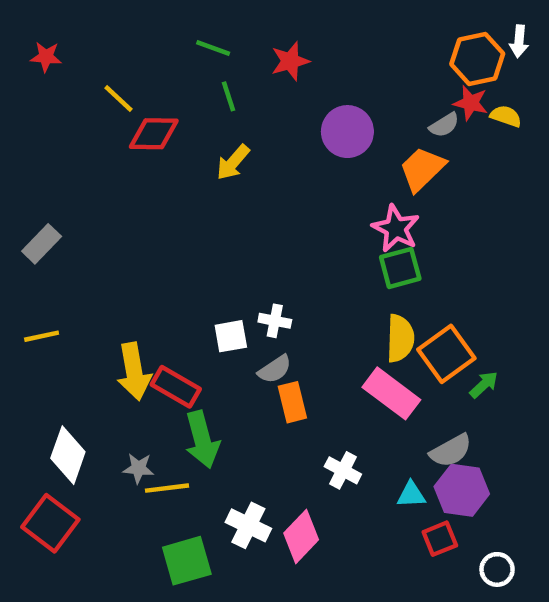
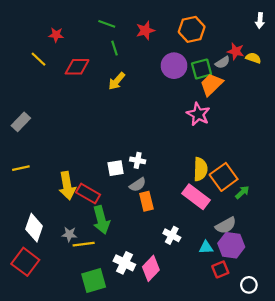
red star: (46, 57) -> (56, 35), moved
orange hexagon: (477, 59) -> (192, 29), moved
yellow line: (119, 99) -> (38, 59), moved
green square: (400, 268) -> (202, 69), moved

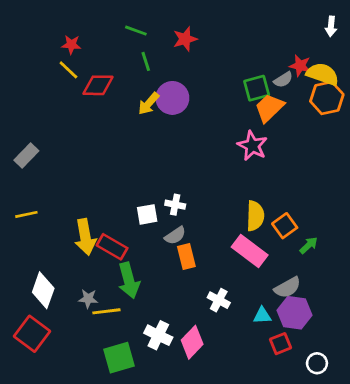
orange hexagon: (192, 29) -> (327, 98), moved
yellow semicircle: (253, 58) -> (323, 74), size x1.6
yellow line: (38, 59) -> (68, 70), moved
purple circle: (174, 66) -> (172, 98), moved
orange square: (224, 177) -> (285, 226), size x0.7

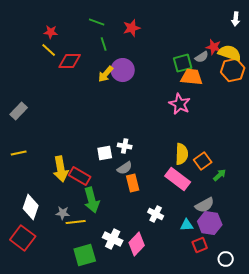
orange trapezoid: (269, 108) -> (192, 77), turned 50

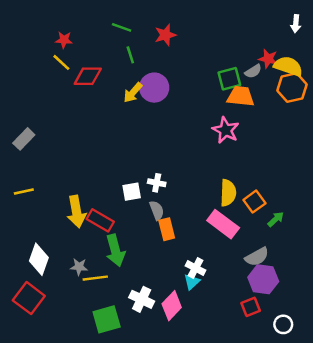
gray semicircle: (125, 168) -> (157, 210), turned -77
cyan triangle: (187, 225) -> (192, 282), moved, turned -40

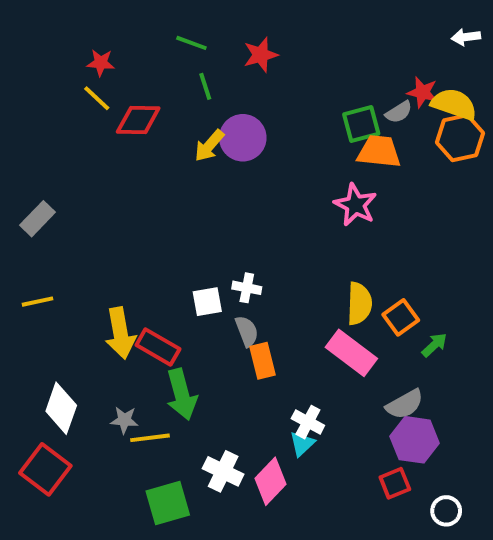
white arrow: (296, 24) -> (466, 37), turned 78

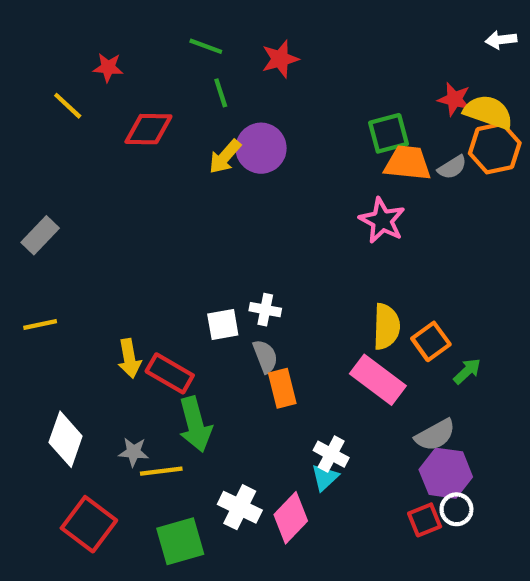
yellow line: (97, 98) -> (68, 106), moved
gray semicircle: (399, 112) -> (452, 167), moved
yellow arrow: (120, 333) -> (129, 358), size x0.7
red square: (45, 469) -> (89, 524), moved
white circle: (446, 511) -> (456, 509), moved

